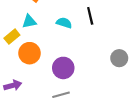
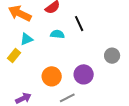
orange circle: (30, 53) -> (52, 76), moved
purple circle: (63, 68) -> (84, 74), moved

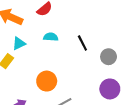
black line: (79, 24) -> (82, 43), moved
purple circle: (84, 74) -> (110, 89), moved

